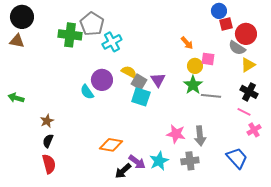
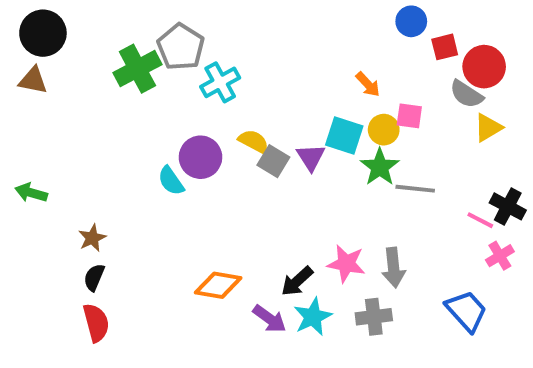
blue circle: (219, 11) -> (411, 21), moved
green cross: (70, 35) -> (137, 69), turned -35
black cross: (249, 92) -> (508, 206), moved
cyan square: (141, 97) -> (344, 136), moved
black arrow: (123, 171) -> (297, 281), moved

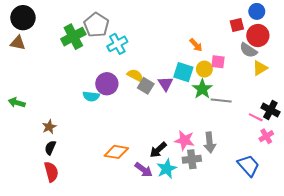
blue circle: (411, 21) -> (257, 11), moved
cyan semicircle: (171, 181) -> (91, 96), turned -49
gray cross: (374, 317) -> (192, 159), moved

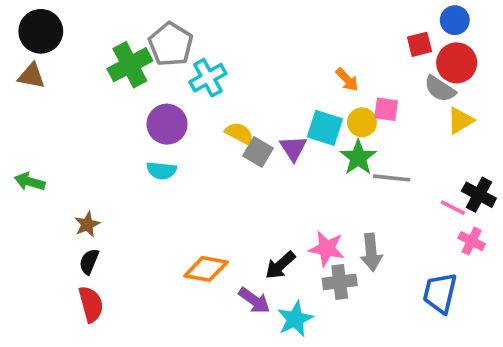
purple circle: (107, 84) -> (167, 124), moved
pink cross: (266, 136) -> (471, 241), turned -32
blue trapezoid: (248, 166) -> (440, 293), turned -125
cyan star: (167, 169) -> (295, 319), moved

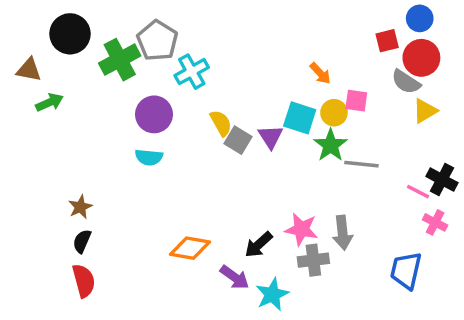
black circle: (41, 31) -> (70, 34), moved
yellow semicircle: (239, 133) -> (221, 123), turned 32
green arrow: (30, 182) -> (49, 102), moved, turned 140

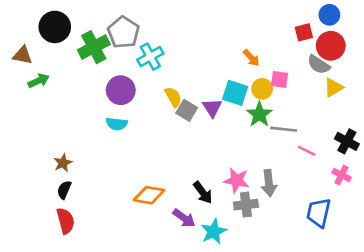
pink line: (418, 192) -> (307, 151), moved
black arrow: (259, 245) -> (203, 193), turned -85

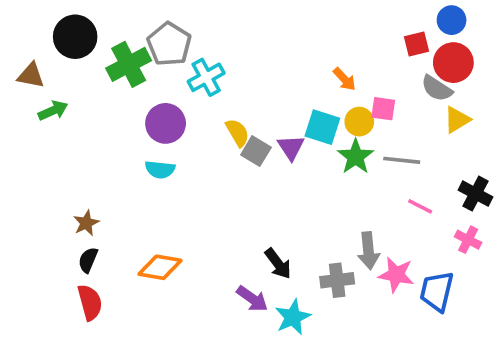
gray line: (284, 129) -> (402, 160), moved
pink star: (237, 180) -> (396, 275), moved
orange diamond: (149, 195) -> (160, 267), moved

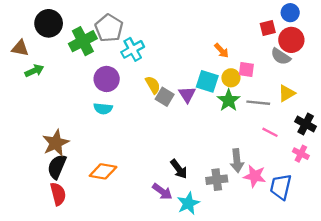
yellow triangle: (457, 120) -> (287, 93), moved
brown star: (86, 223) -> (56, 143), size x1.6
black semicircle: (88, 260) -> (57, 167), size x1.5

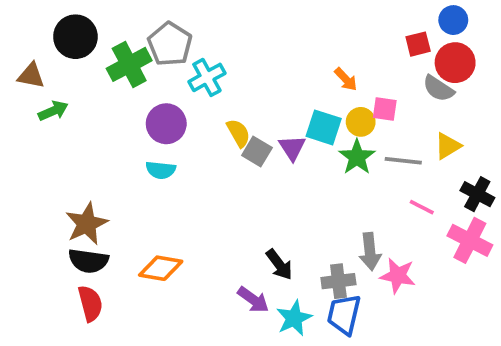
pink cross: (301, 154) -> (470, 240), size x1.6
black semicircle: (57, 167) -> (88, 261), turned -105
blue trapezoid: (281, 187) -> (344, 314), moved

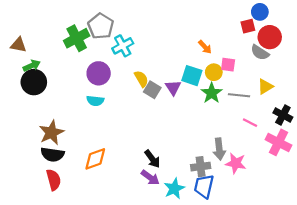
blue circle: (453, 20) -> (260, 12), moved
black circle: (75, 37) -> (34, 82), moved
black arrow: (279, 264) -> (152, 159), moved
orange diamond: (161, 268) -> (95, 159), turned -30

